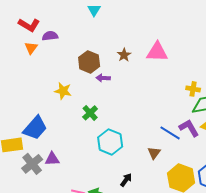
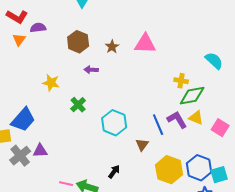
brown hexagon: (89, 62) -> (78, 42), moved
blue line: (170, 133) -> (158, 125), turned 35
cyan hexagon: (110, 142) -> (114, 123), moved

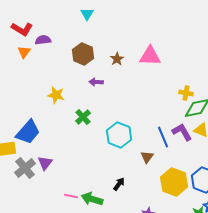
purple triangle: (40, 151) -> (45, 163), turned -49

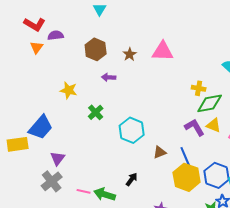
blue line: (163, 137) -> (186, 157), moved
brown triangle: (147, 157) -> (160, 152), turned 32
gray cross: (25, 168) -> (52, 181), moved

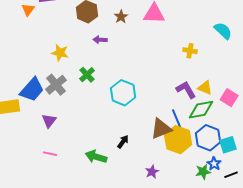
green diamond: (210, 103) -> (201, 110), moved
brown triangle: (160, 152) -> (161, 129), moved, size x1.6
gray cross: (52, 181) -> (56, 85), moved
pink line: (84, 191) -> (50, 154), moved

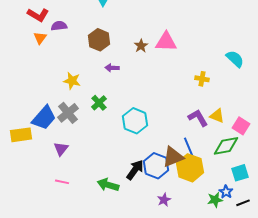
brown star: (121, 17) -> (141, 46), moved
green diamond: (201, 110) -> (226, 146), moved
blue hexagon: (208, 138) -> (156, 166), moved
black arrow: (123, 142) -> (135, 170), size x1.5

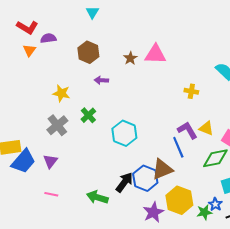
blue trapezoid: (44, 118) -> (23, 161), moved
blue line: (189, 148) -> (178, 147), moved
yellow hexagon: (190, 168) -> (179, 200), moved
purple star: (164, 200) -> (153, 212), size x1.5

